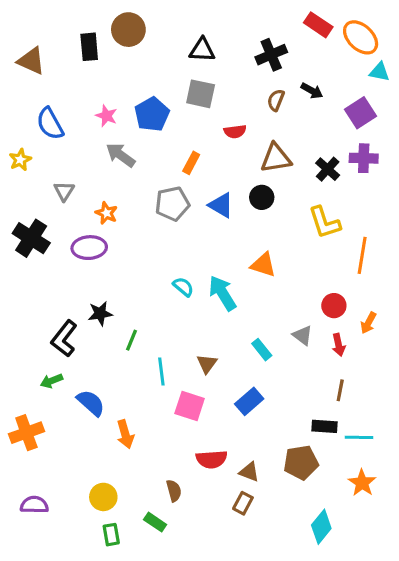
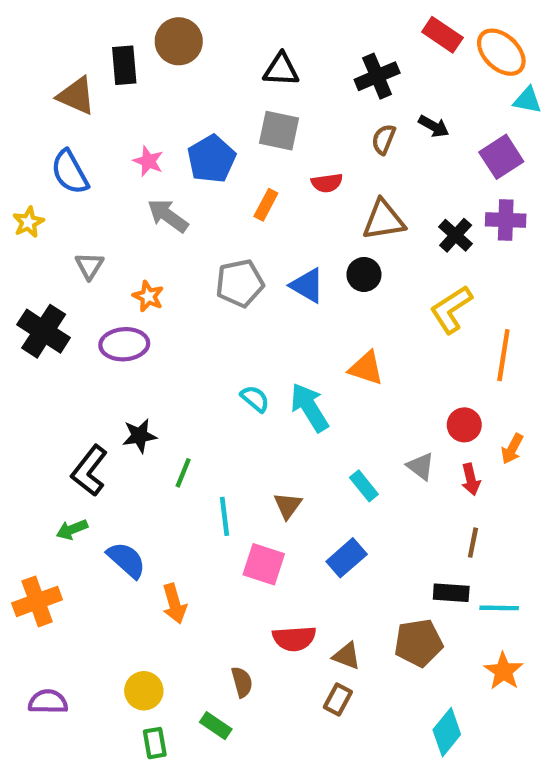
brown triangle: (31, 61) -> (76, 96), moved
orange rectangle: (191, 163) -> (266, 205), moved
yellow L-shape: (324, 222) -> (451, 309), turned 75

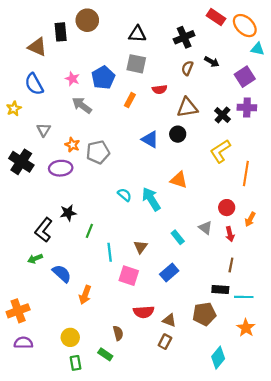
gray pentagon: (240, 283) -> (98, 152), moved
orange cross: (37, 601) -> (18, 311), moved
orange arrow: (174, 604) -> (85, 295), turned 36

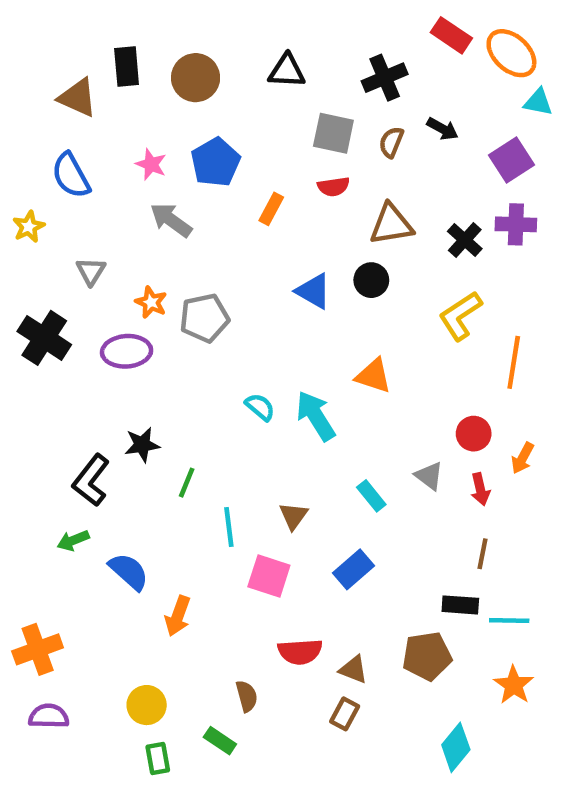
brown circle: (87, 20) -> (196, 78), moved
gray square: (136, 64) -> (333, 133), moved

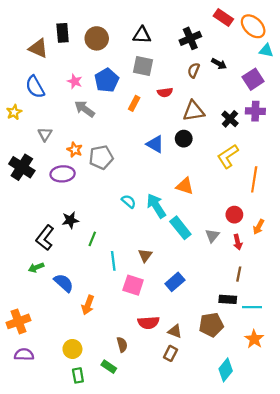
gray square: (333, 133) -> (143, 66), moved
gray triangle: (429, 476) -> (212, 236), turned 32
cyan rectangle: (371, 496) -> (180, 228), moved, size x1.5

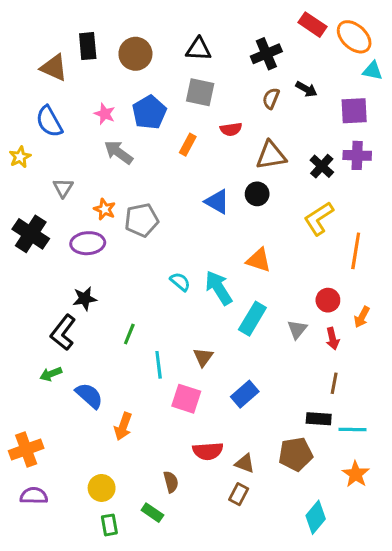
purple square: (253, 79) -> (354, 111), turned 30
black star: (70, 220) -> (85, 299), moved
cyan rectangle: (180, 228) -> (252, 319), turned 70

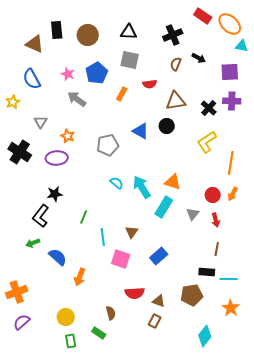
gray pentagon: (142, 220) -> (108, 145), moved
orange triangle: (259, 260) -> (173, 182), moved
orange arrow: (362, 317) -> (233, 194), moved
purple semicircle: (34, 496) -> (22, 322), turned -42

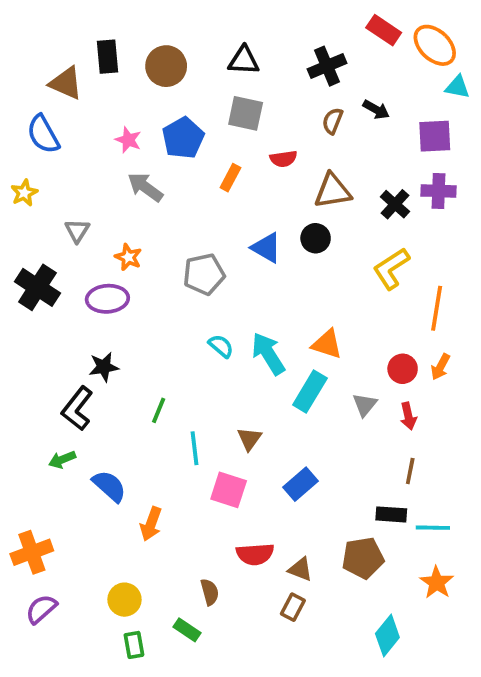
blue semicircle: (32, 79) -> (43, 134), moved

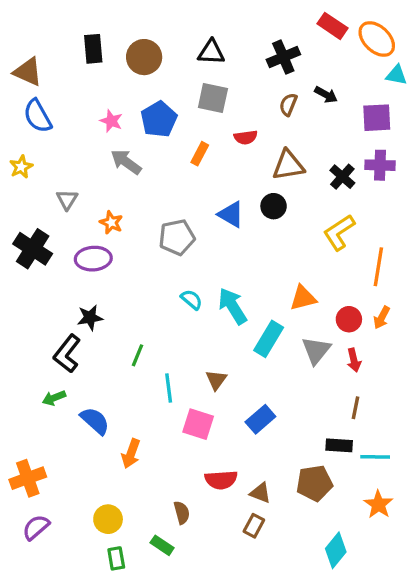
brown triangle: (66, 83) -> (28, 72), moved
orange triangle: (327, 344) -> (303, 298), moved, turned -32
gray triangle: (365, 405) -> (316, 350), size x1.4

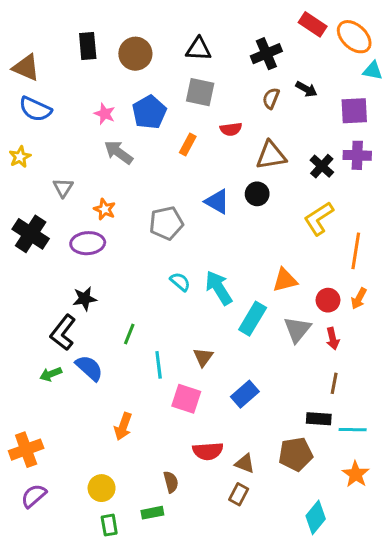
blue semicircle: (38, 116) -> (35, 109), turned -36
blue semicircle: (95, 421) -> (89, 368), moved
green rectangle: (162, 545) -> (152, 513), turned -45

